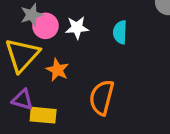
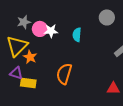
pink circle: (45, 26) -> (40, 29), moved
orange star: (57, 70) -> (30, 57), moved

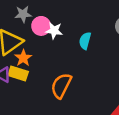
yellow rectangle: (28, 83) -> (18, 73), moved

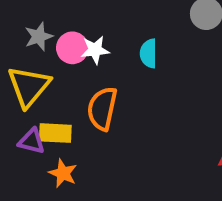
orange star: (23, 58) -> (63, 173), moved
orange semicircle: (61, 86) -> (102, 109), moved

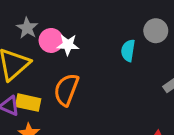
gray star: (39, 36) -> (27, 28), turned -30
cyan semicircle: (148, 53) -> (128, 51), moved

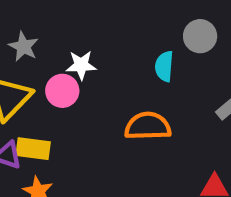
pink circle: (51, 40) -> (62, 91), moved
orange semicircle: (66, 90) -> (148, 126), moved, turned 72

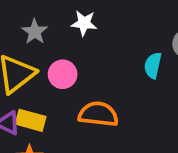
white star: (81, 65) -> (84, 23), moved
orange semicircle: (148, 126) -> (98, 114), moved

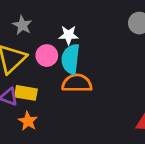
white star: (84, 23) -> (69, 35), moved
cyan semicircle: (153, 65) -> (71, 59), moved, size x1.5

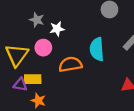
gray star: (22, 25) -> (37, 20), moved
cyan semicircle: (71, 59) -> (97, 49), moved

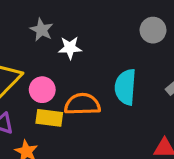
pink circle: (43, 48) -> (42, 90), moved
yellow rectangle: (33, 79) -> (49, 118), moved

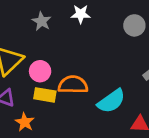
white star: (70, 48) -> (81, 14), moved
cyan semicircle: (125, 87) -> (111, 101), moved, turned -132

